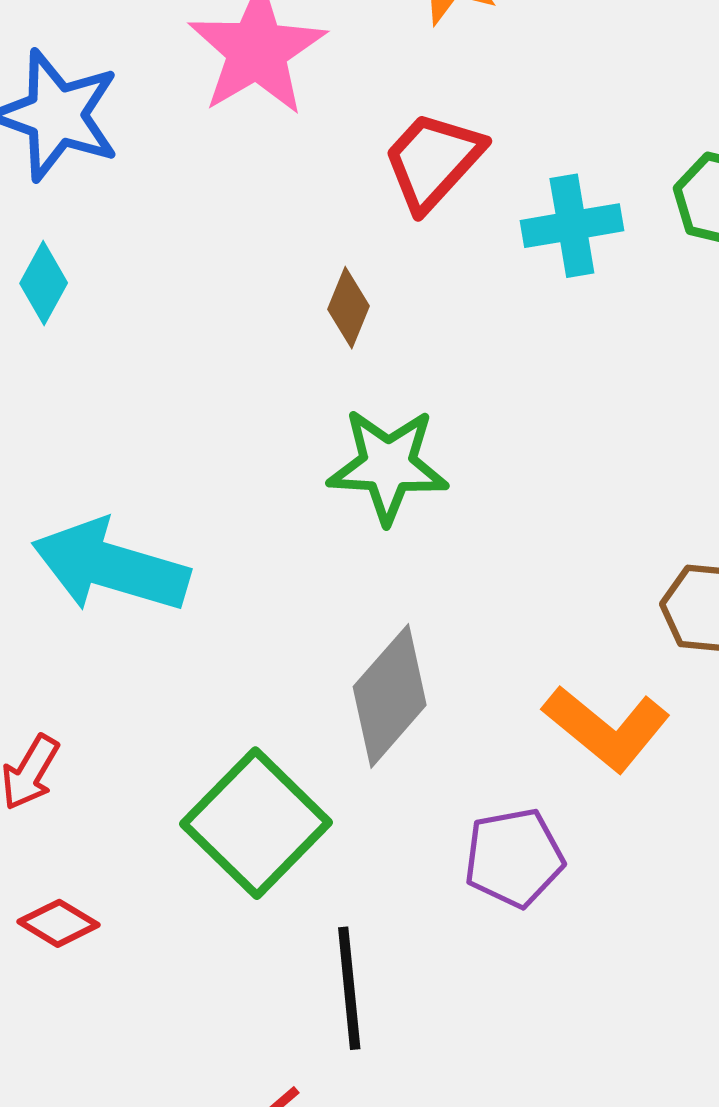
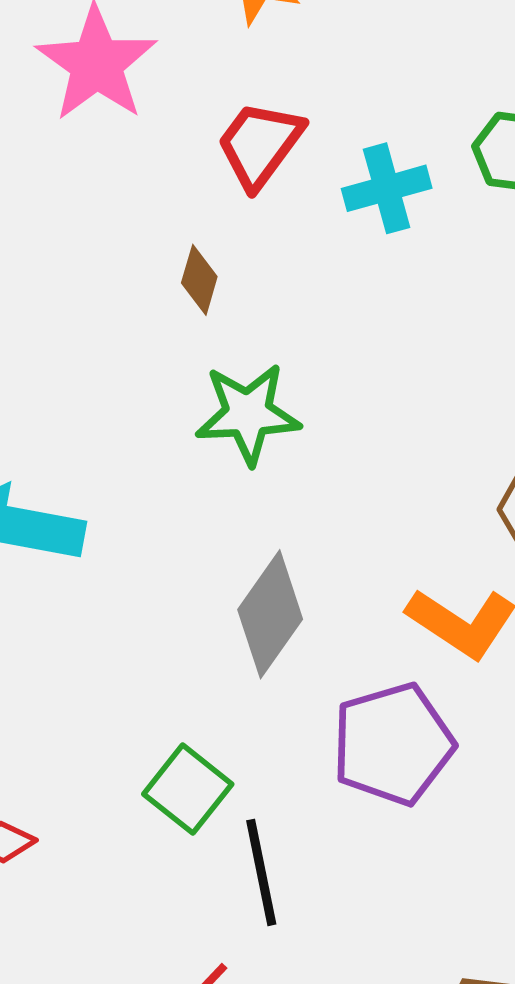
green square: (256, 823) -> (188, 789), moved, size x0.7
purple pentagon: (514, 858) -> (393, 744), size x1.4

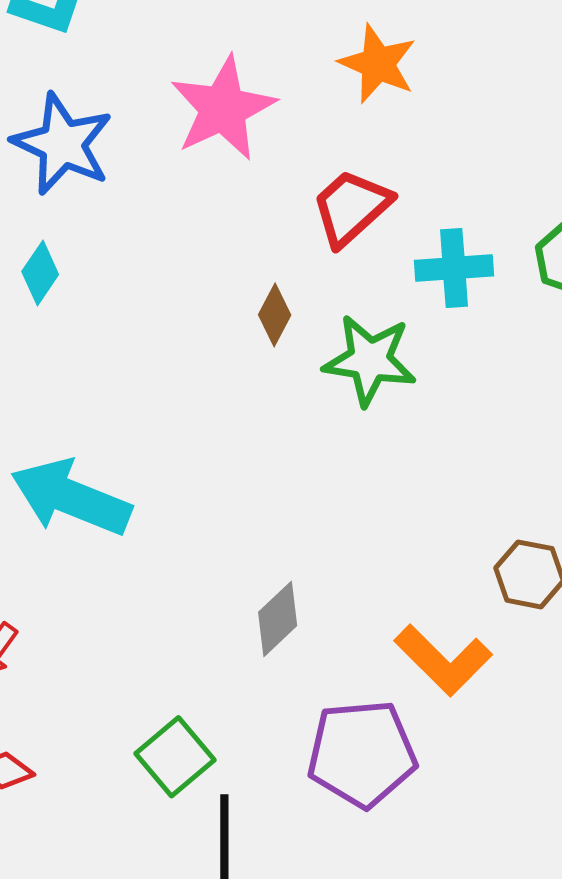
green star: (248, 414) -> (370, 360), moved
gray diamond: (270, 614) -> (278, 619), size x0.7

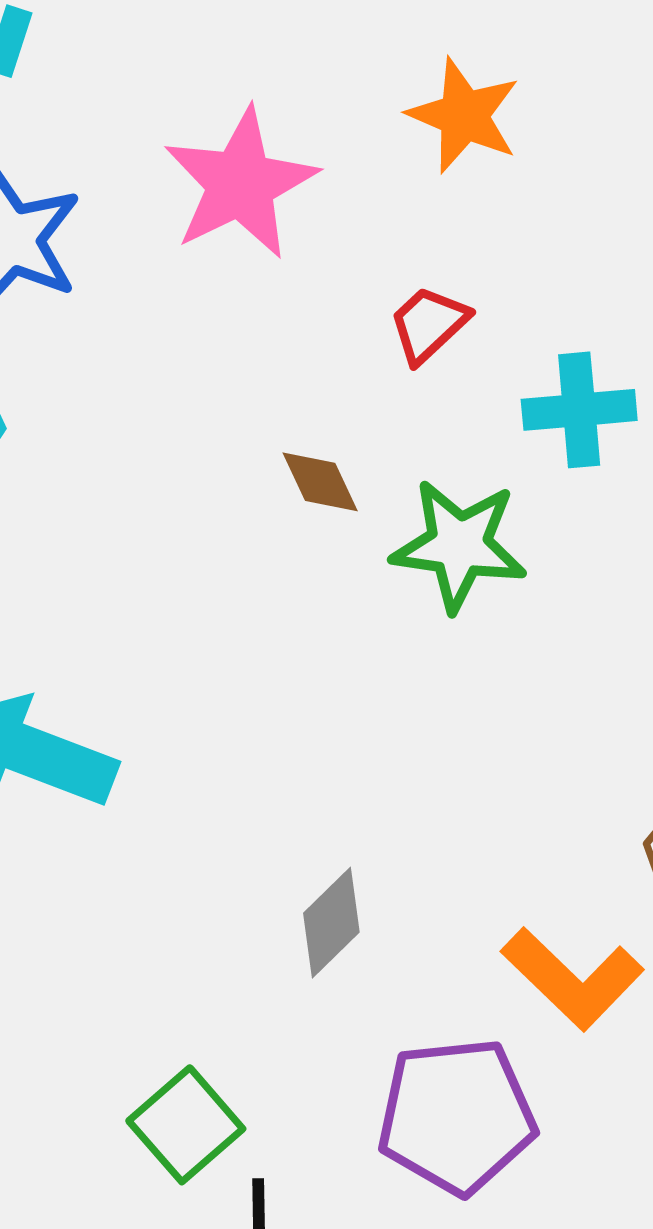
red trapezoid: (351, 207) -> (429, 324), size x0.7
brown diamond: (275, 315) -> (320, 482), turned -52

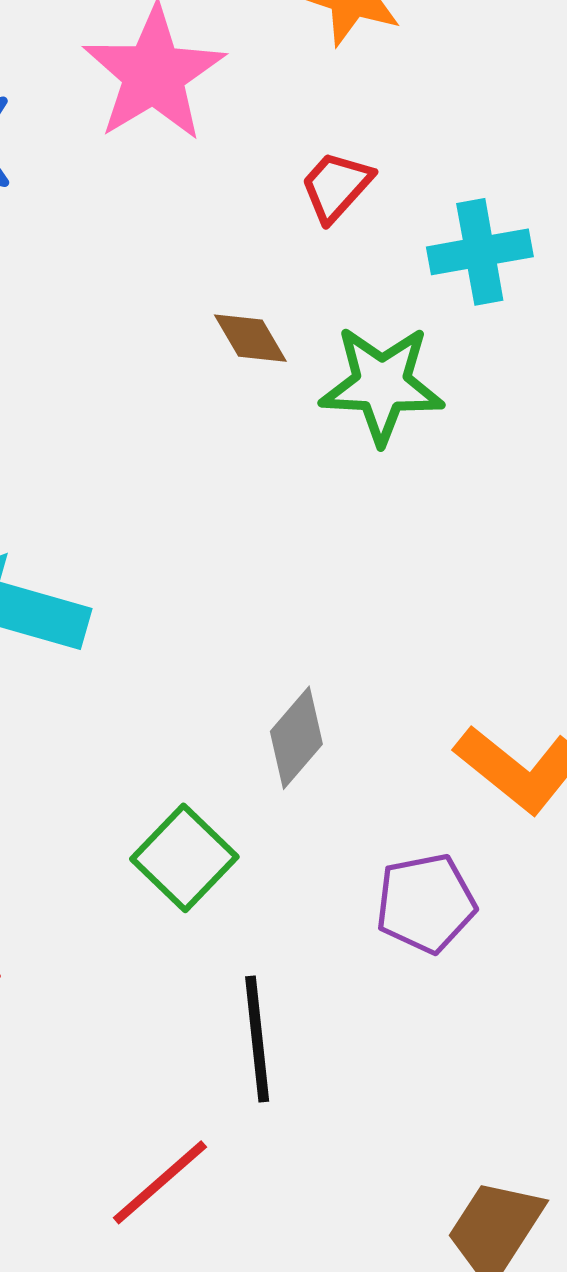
purple pentagon: (456, 1116) -> (426, 903), size x0.7
green square: (186, 1125) -> (184, 858), moved

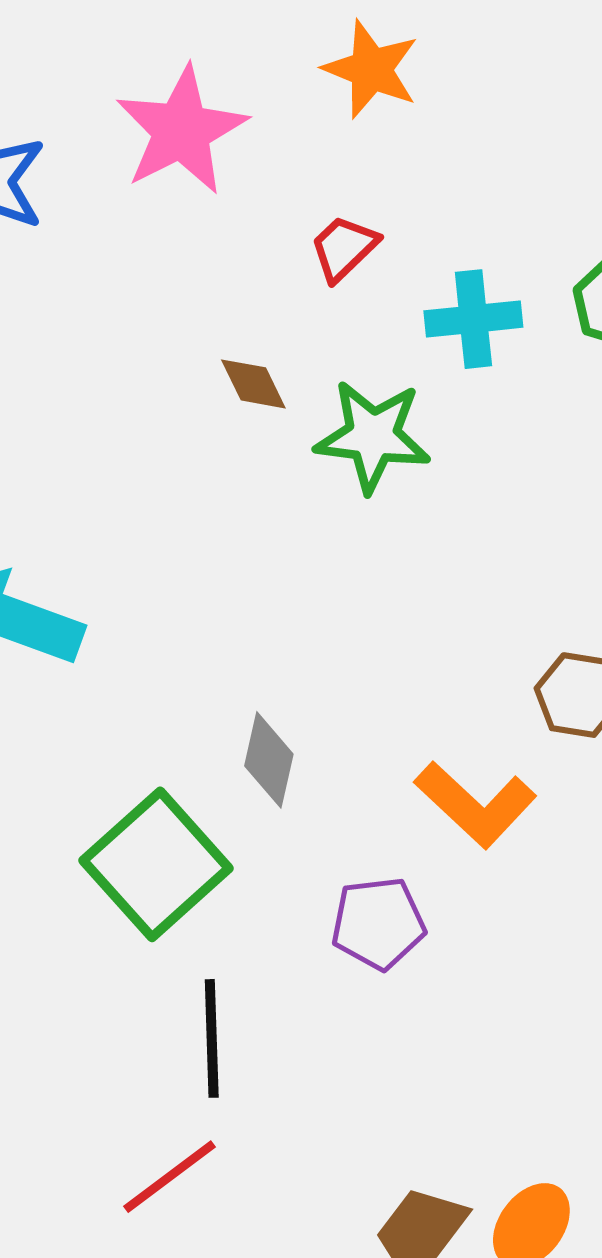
gray diamond: (296, 738) -> (269, 760), turned -32
green square: (184, 858) -> (156, 864), size x1.5
red line: (160, 1182) -> (170, 1177), moved

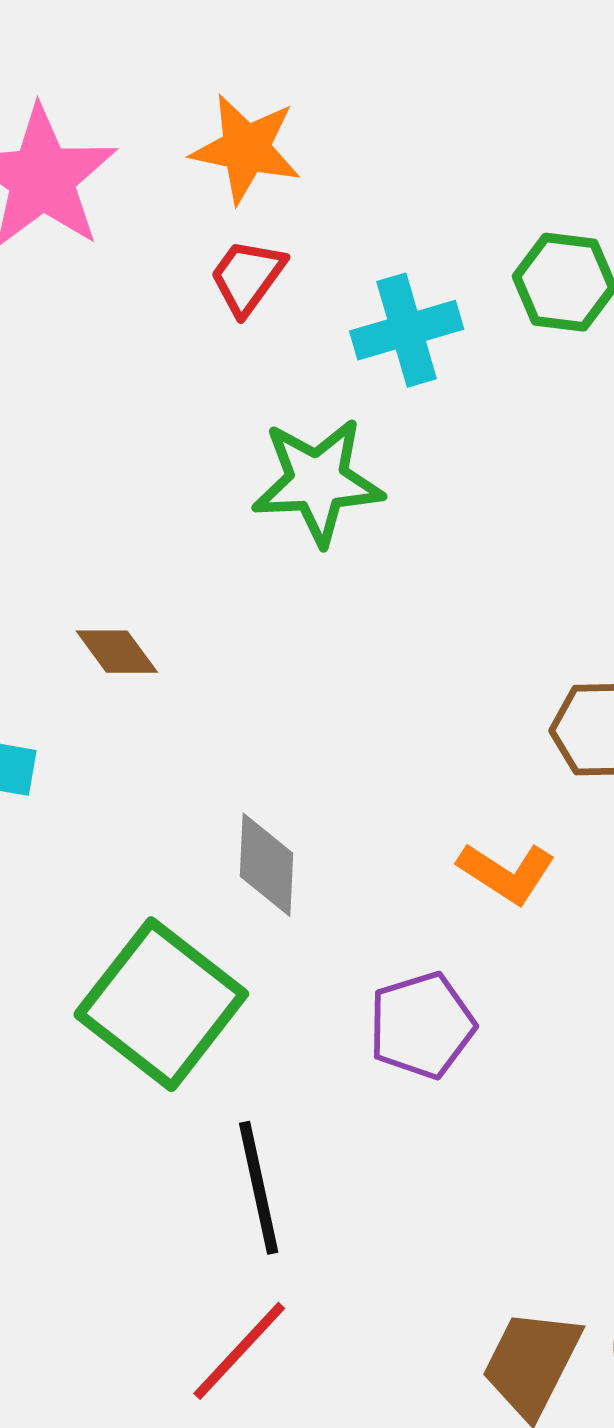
orange star: (371, 69) -> (246, 149), moved
brown diamond: (253, 384) -> (117, 652), moved
orange L-shape: (475, 804) -> (506, 873), size x0.7

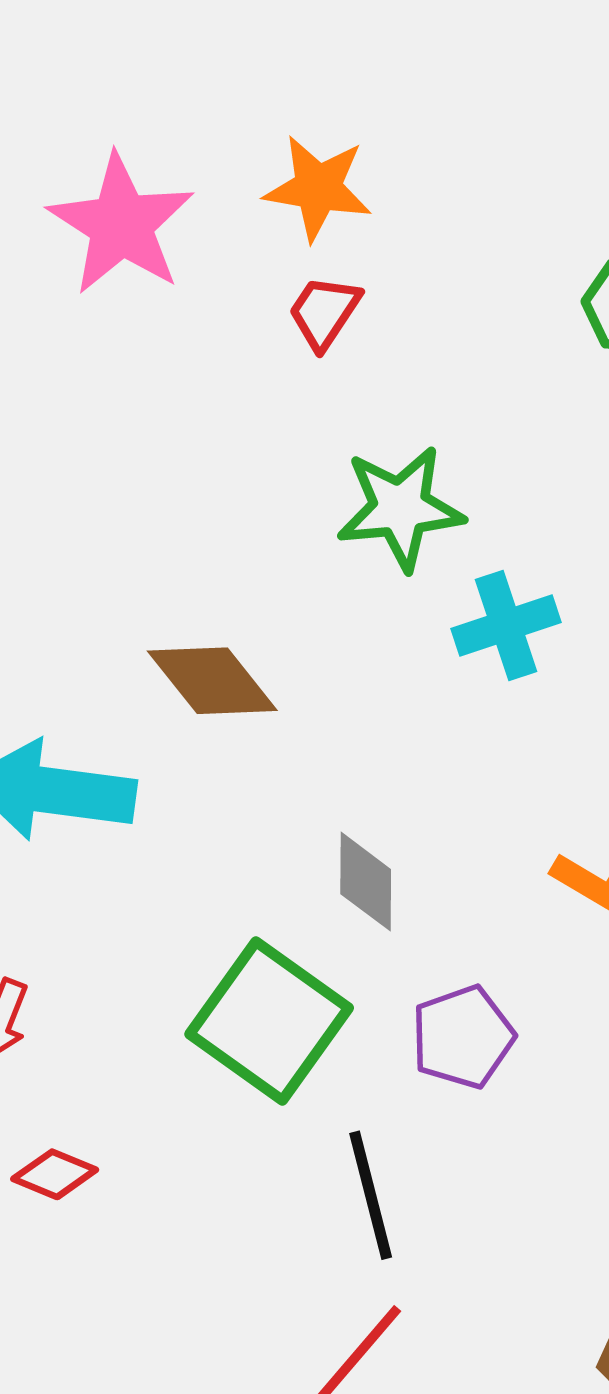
cyan cross: (407, 330) -> (506, 626), moved
brown diamond: (117, 652) -> (212, 681), size x1.6
purple pentagon: (422, 1025) -> (463, 1037), moved

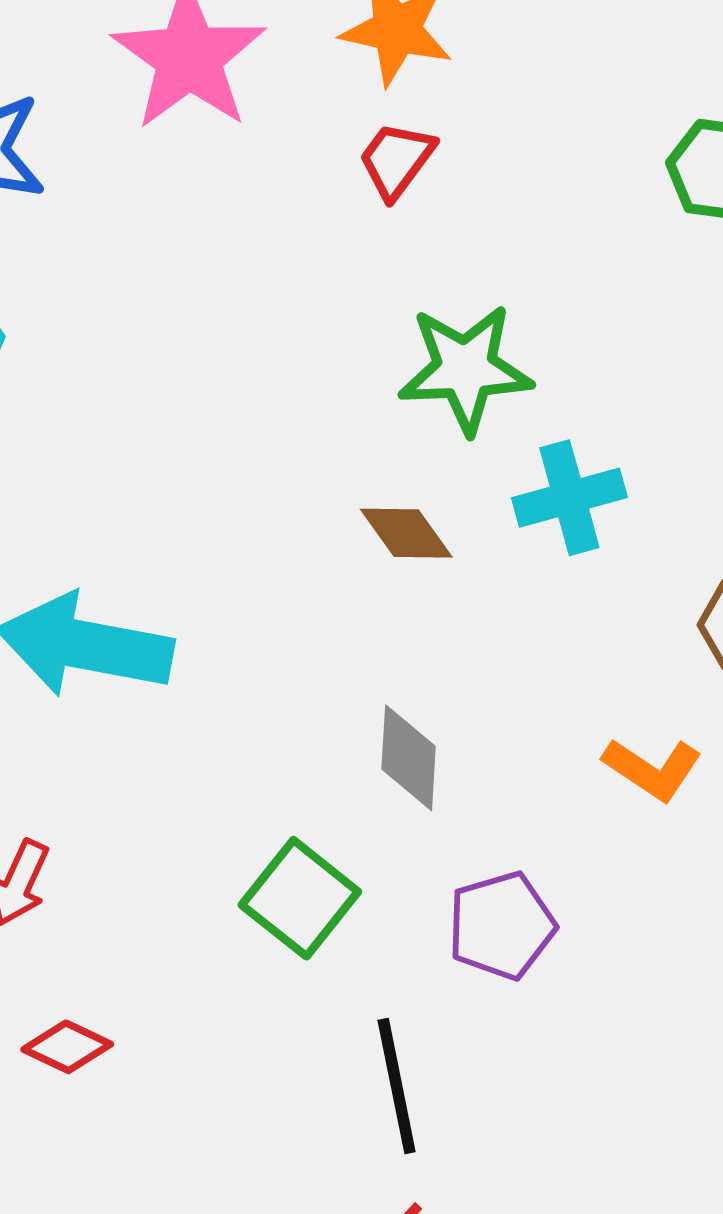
brown diamond: (212, 681) -> (406, 533), moved, size x0.7
green square: (269, 1021) -> (300, 898), size x0.7

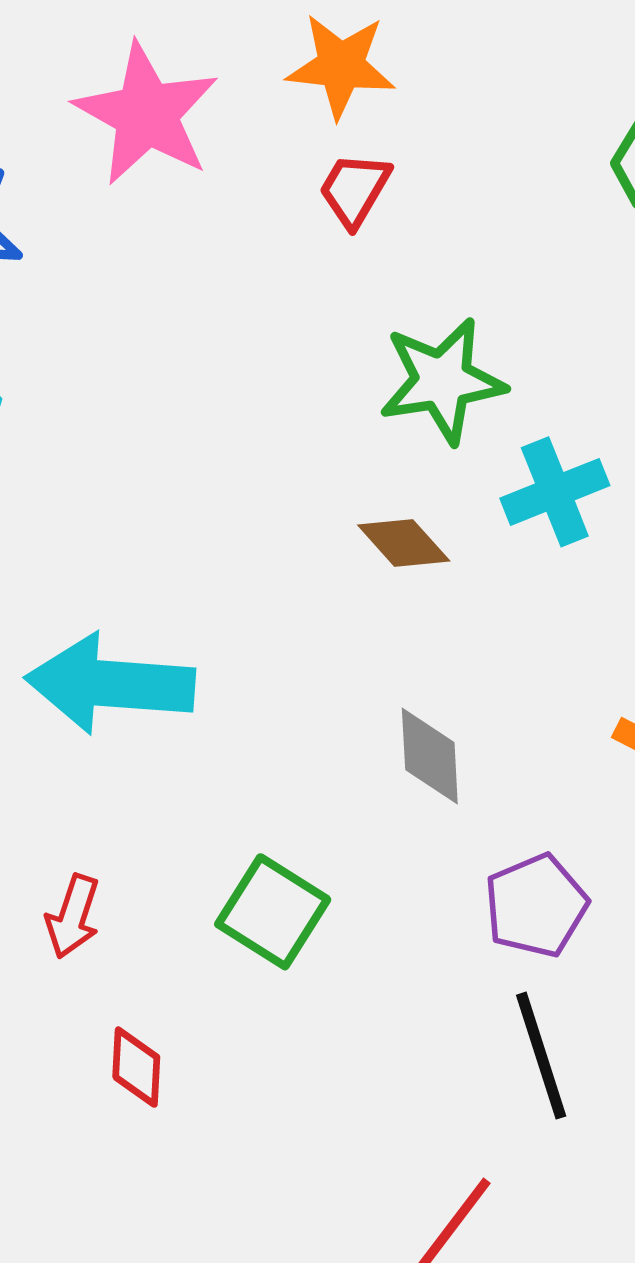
green square: (300, 898) -> (273, 912), moved
red diamond: (67, 1047) -> (136, 1067), turned 74
black line: (397, 1086) -> (541, 1056), moved

